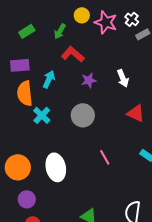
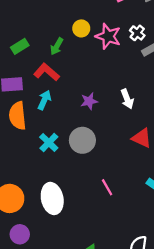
red L-shape: (73, 54) -> (47, 72), moved
cyan cross: (42, 115) -> (49, 143), moved

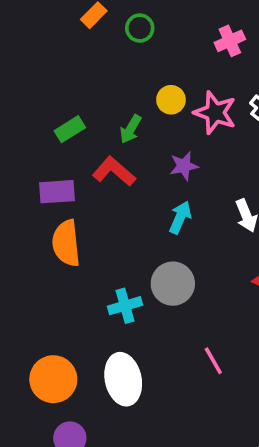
cyan arrow: (44, 100) -> (180, 217), moved
purple star: (89, 101) -> (184, 166), moved
cyan cross: (49, 143) -> (125, 306), moved, turned 30

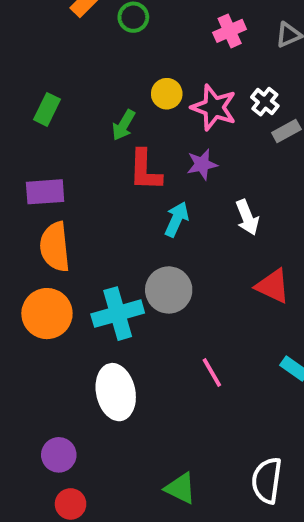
green rectangle: (70, 129) -> (47, 109), moved, turned -32
purple star: (184, 166) -> (202, 164), moved
red L-shape: (114, 171) -> (145, 170), moved, turned -129
cyan cross: (125, 306) -> (118, 314), size x1.4
orange circle: (53, 379) -> (47, 314), moved

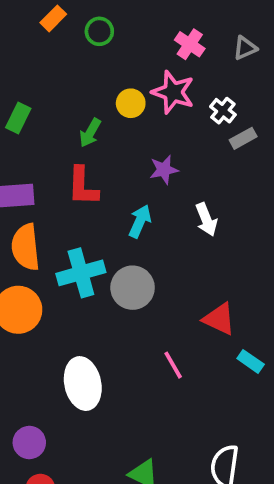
pink cross: (230, 31) -> (190, 44), turned -32
pink star: (214, 107) -> (173, 92), moved
red L-shape: (145, 170) -> (83, 186), moved
red triangle: (273, 286) -> (219, 319), moved
cyan cross: (118, 314) -> (81, 273), moved

